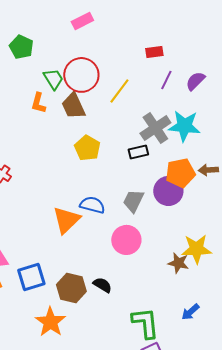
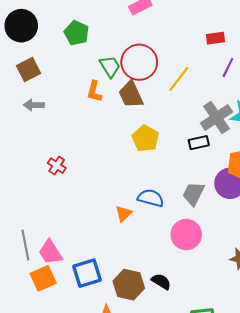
orange triangle: (66, 220) -> (124, 214), size x0.6

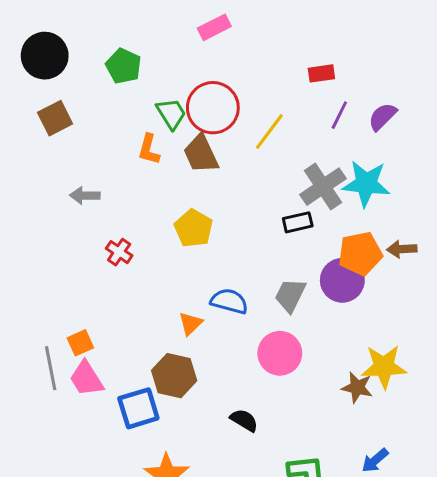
gray arrow: (34, 105) -> (85, 196), moved
yellow pentagon: (145, 138) -> (193, 228), moved
red cross: (57, 166) -> (119, 252), moved
orange square: (43, 278) -> (80, 343), moved, size x0.7
brown hexagon: (129, 285) -> (174, 376), moved

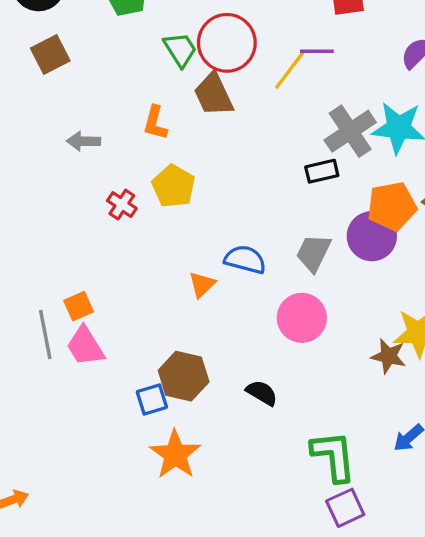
purple line: (339, 115) -> (317, 51), moved, turned 64
orange L-shape: (149, 149) -> (155, 123), moved
yellow pentagon: (193, 228) -> (174, 186), moved
brown hexagon: (174, 376) -> (184, 376), moved
blue square: (138, 408) -> (152, 399), moved, size x0.7

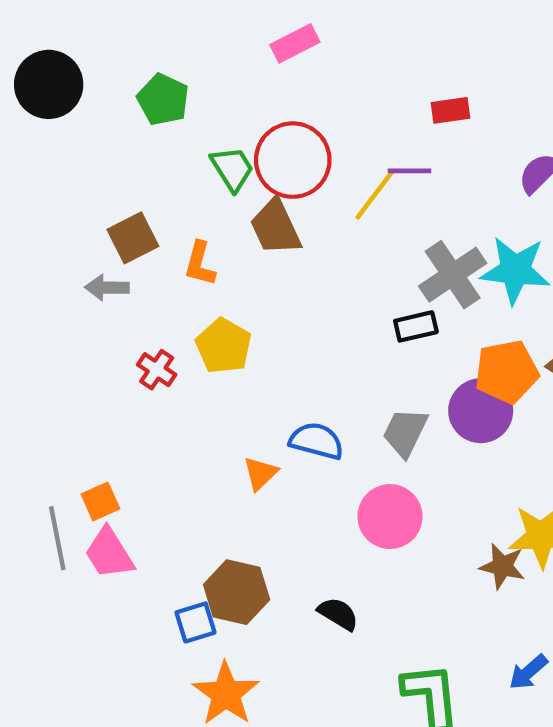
brown square: (50, 55) -> (133, 238), moved

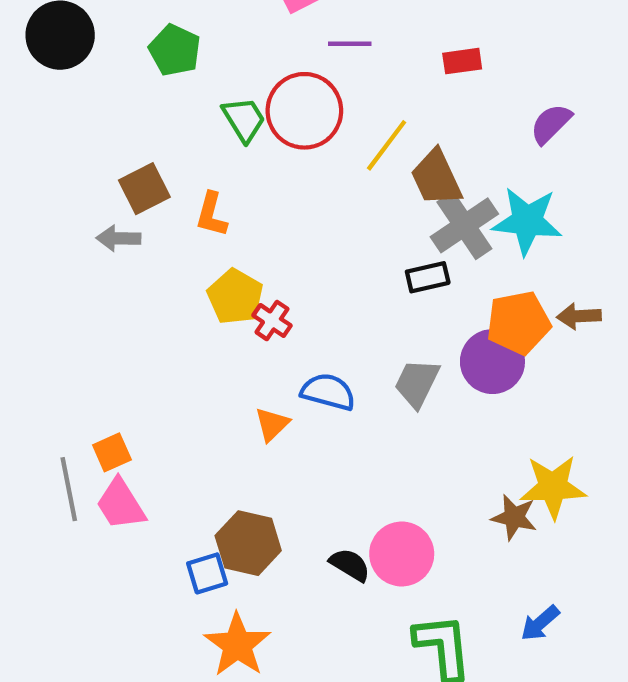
purple line: (409, 171) -> (350, 44), moved
brown trapezoid: (275, 227) -> (436, 178), moved
red cross: (157, 370) -> (272, 320), moved
pink circle: (390, 517) -> (402, 554), moved

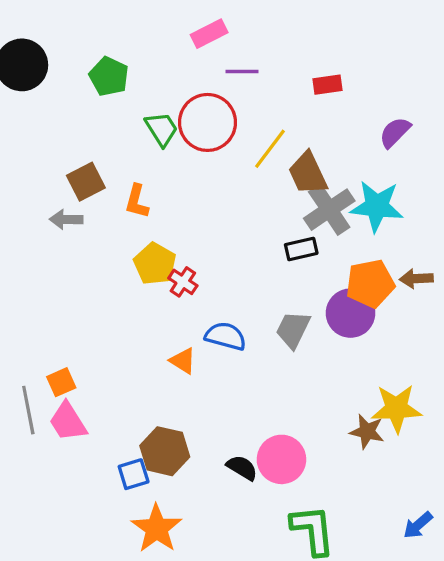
orange triangle: (272, 424) -> (183, 361), turned -44
blue arrow: (540, 623) -> (418, 525), moved

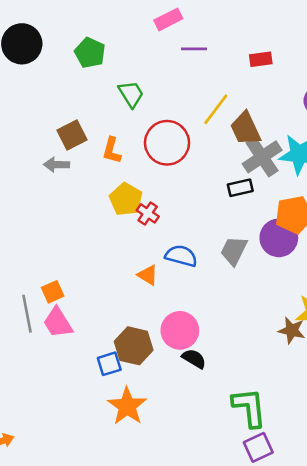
red circle: (208, 122) -> (167, 143), moved
pink circle: (281, 459) -> (180, 330), moved

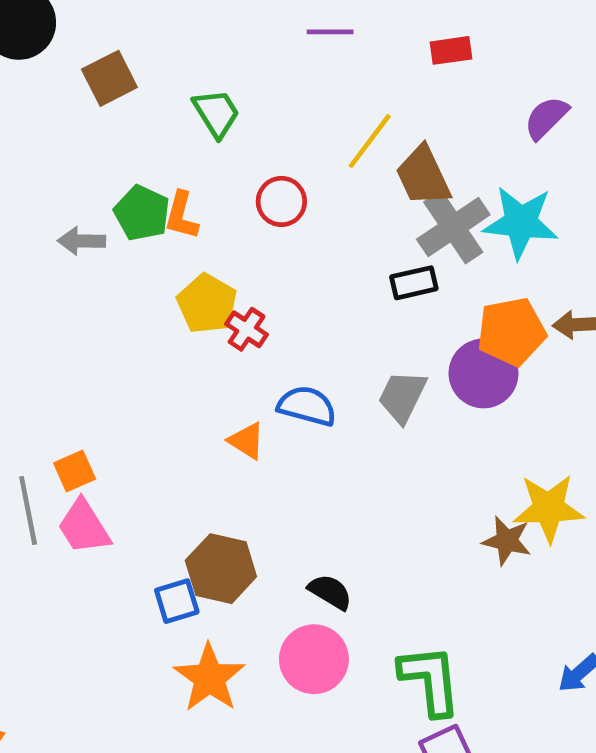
green pentagon: (90, 53) -> (142, 213), moved
brown square: (72, 135) -> (109, 78), moved
red circle: (167, 143) -> (281, 201), size x0.6
pink circle: (180, 330) -> (314, 659), moved

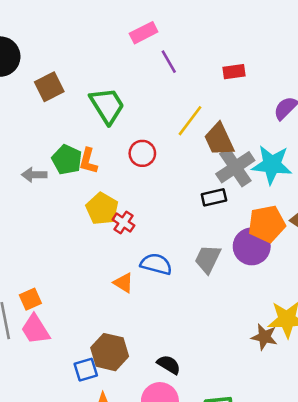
purple line: (330, 32) -> (169, 62), turned 60
green trapezoid: (216, 113) -> (107, 106), size x1.4

